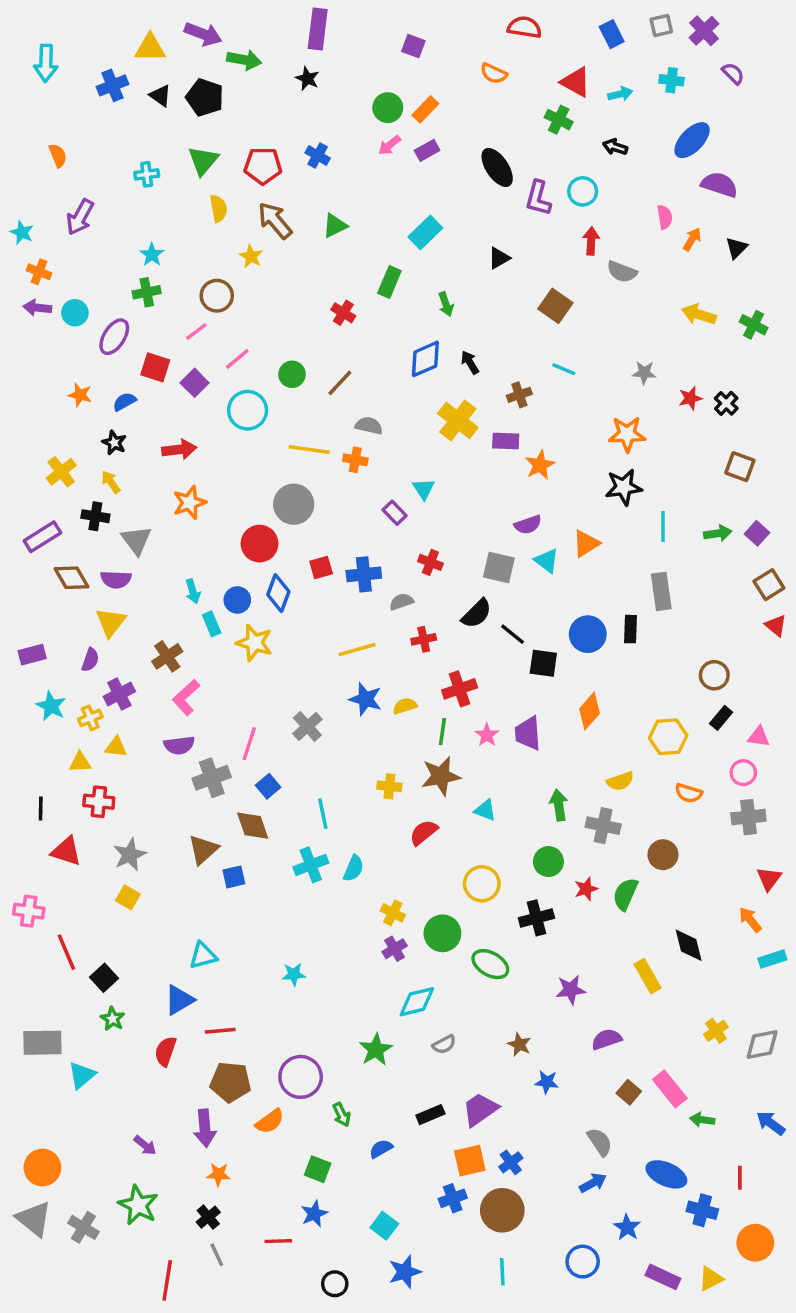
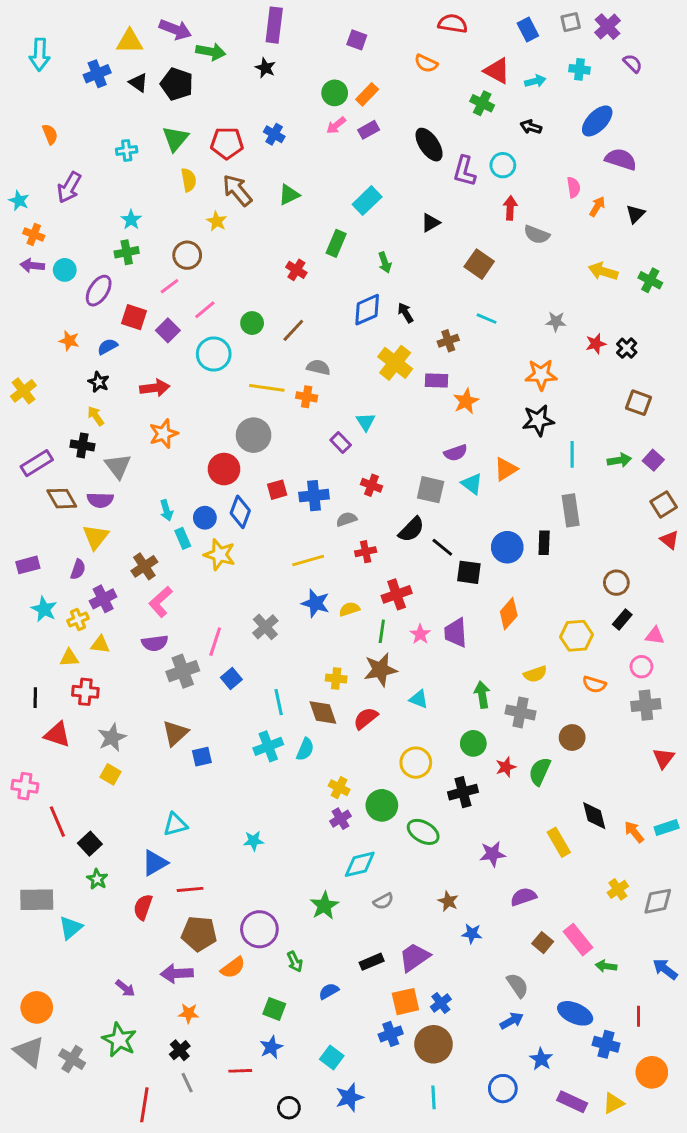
yellow cross: (61, 472) -> (23, 391), moved
brown diamond: (253, 826) -> (323, 712), moved
orange arrow: (750, 920) -> (634, 832), moved
purple arrow: (205, 1128) -> (177, 973), turned 92

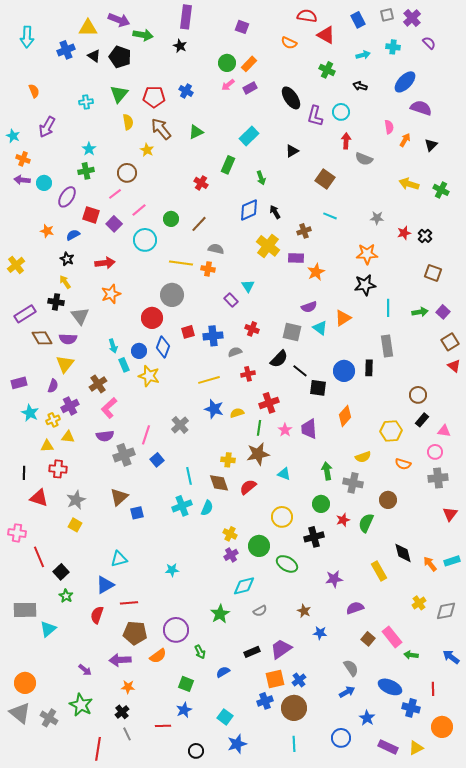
red triangle: (497, 71) -> (326, 35), moved

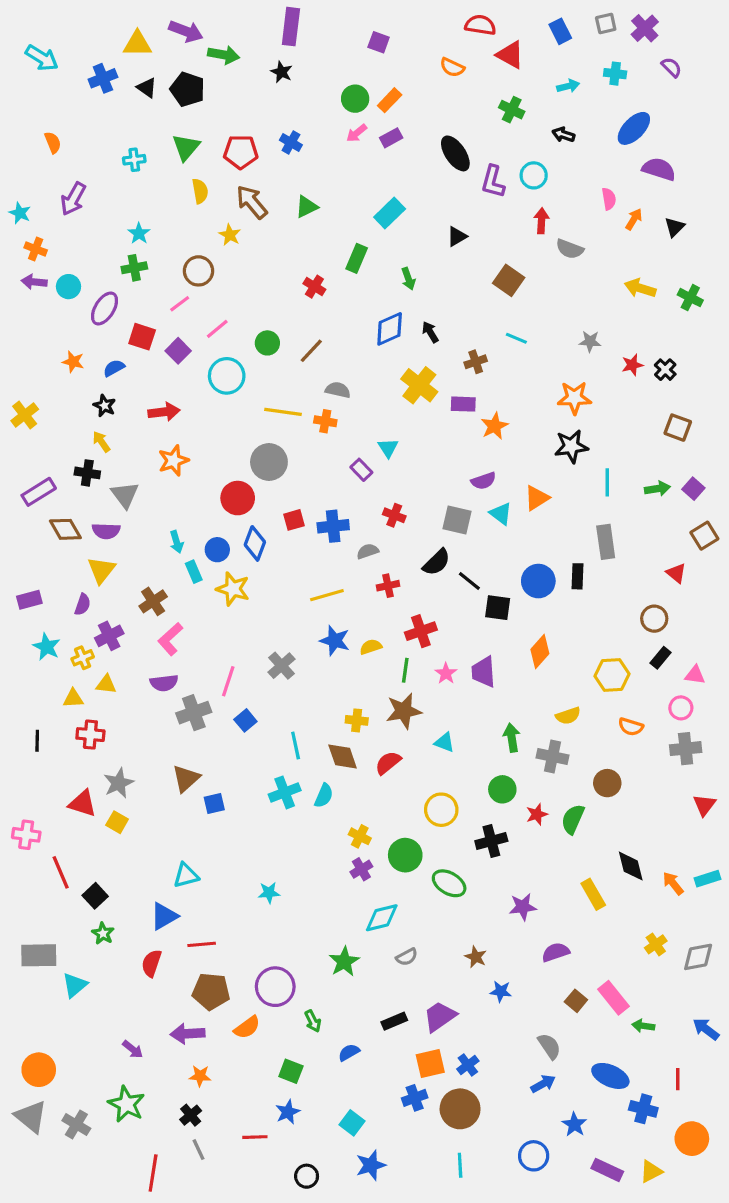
cyan arrow: (27, 37) -> (42, 58), turned -60
red triangle: (454, 366) -> (676, 573), moved
red triangle: (39, 498) -> (83, 803), moved

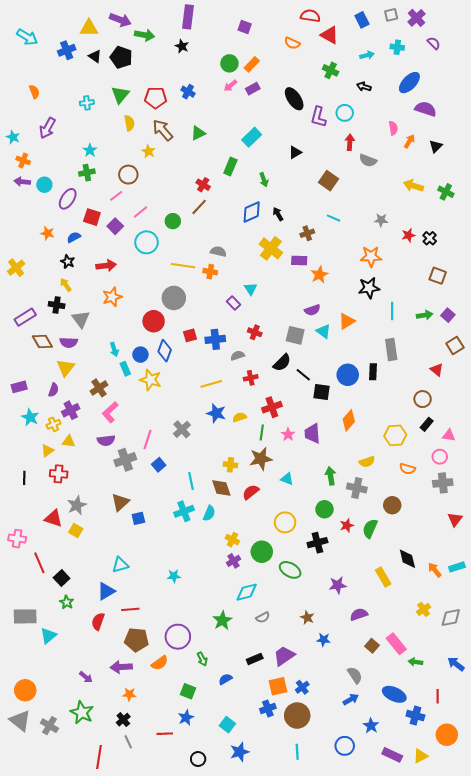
brown line: (311, 351) -> (199, 207), moved
yellow triangle: (73, 698) -> (47, 451), turned -32

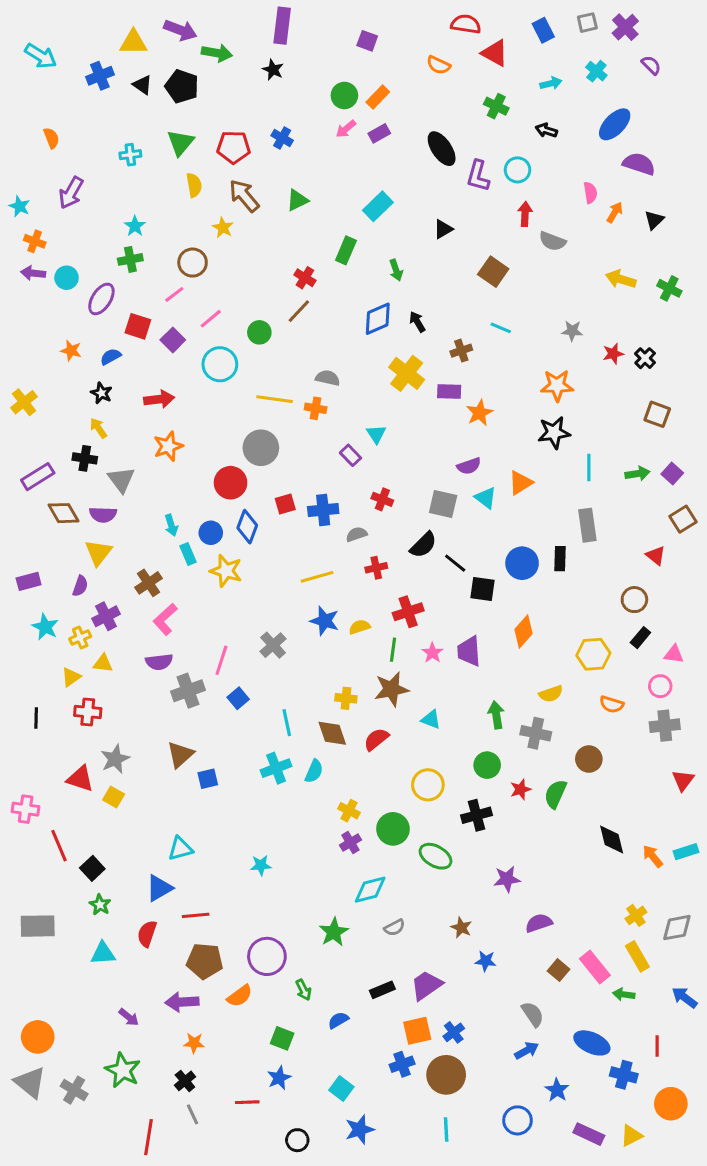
cyan cross: (397, 47) -> (596, 71), turned 32
yellow rectangle: (383, 577) -> (637, 956), moved
cyan triangle: (48, 636) -> (103, 953), moved, turned 36

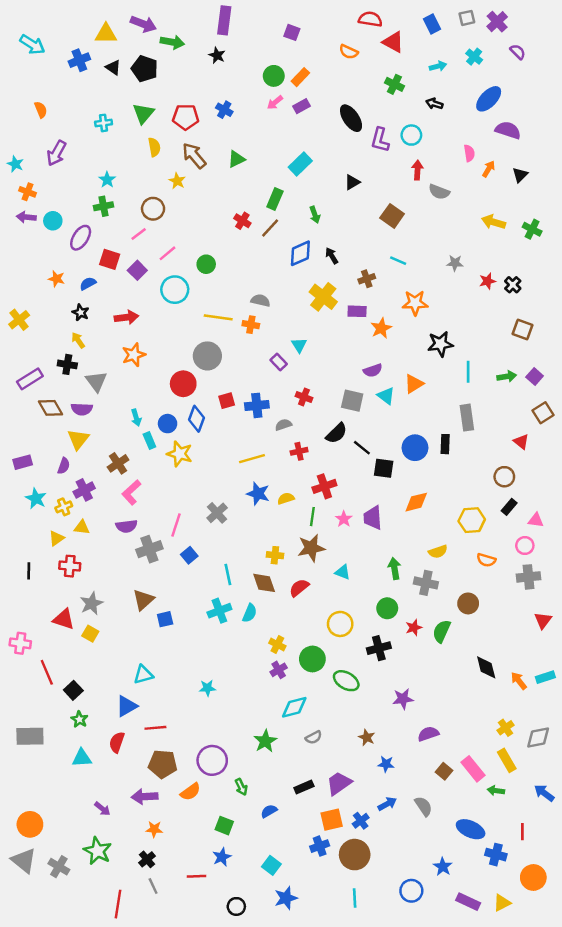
brown line: (299, 311) -> (270, 228), moved
orange star: (557, 386) -> (415, 303), moved
orange diamond: (524, 631) -> (416, 502), turned 35
blue arrow: (527, 1051) -> (387, 804), moved

